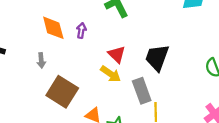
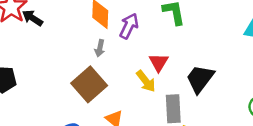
purple arrow: (81, 31) -> (129, 26), size x1.5
gray arrow: (41, 60) -> (100, 48), moved

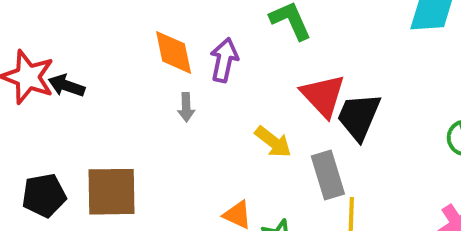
red triangle: (159, 62) -> (323, 96), moved, size x1.4
brown square: (89, 84) -> (112, 192), moved, turned -36

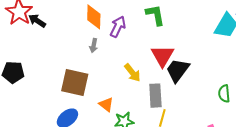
brown square: (112, 192) -> (75, 82), moved

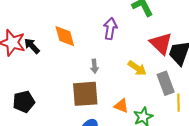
orange diamond: (94, 17) -> (65, 36), moved
black arrow: (37, 21) -> (32, 46), turned 30
gray arrow: (94, 46) -> (94, 66), moved

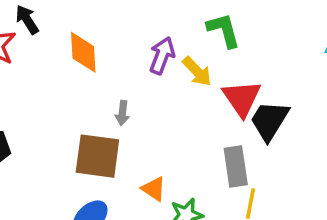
black arrow: (32, 46) -> (27, 20), moved
yellow arrow: (137, 68) -> (197, 71), moved

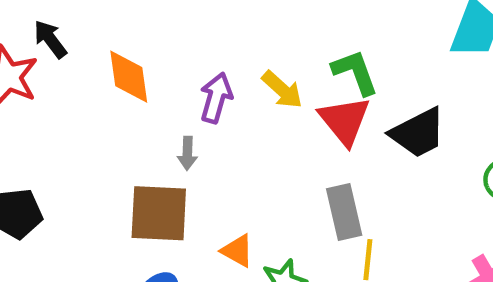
green L-shape: (224, 30) -> (355, 72), moved
purple arrow: (162, 56) -> (216, 98), moved
black trapezoid: (269, 121) -> (418, 133), moved, turned -144

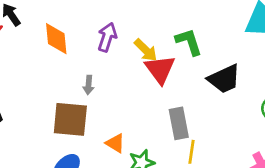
purple arrow: (216, 98) -> (107, 37), moved
red triangle: (345, 120) -> (160, 69), moved

